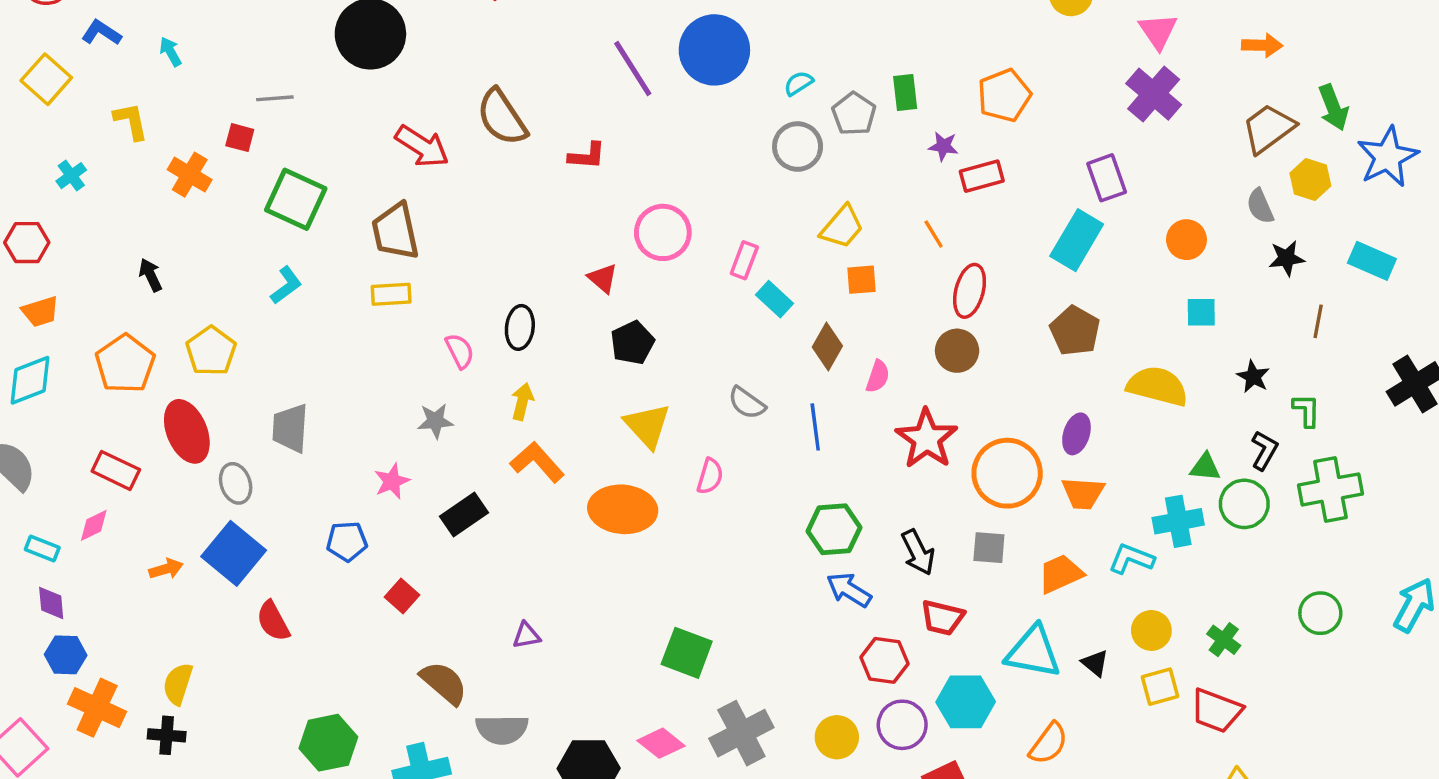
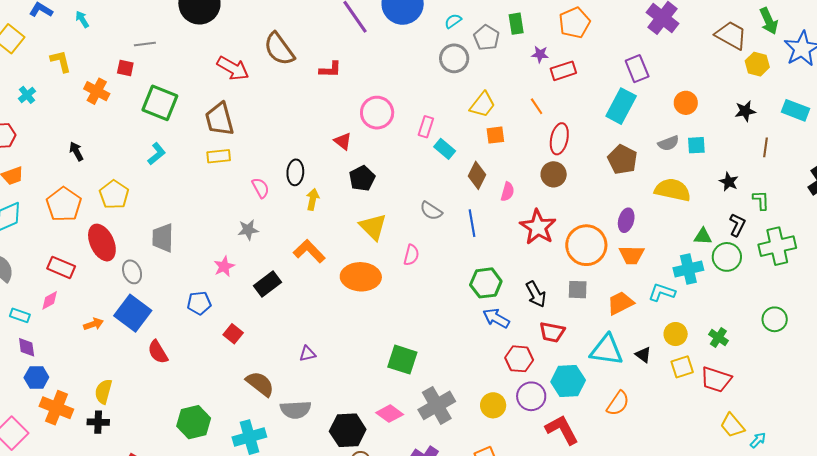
brown trapezoid: (1268, 129) -> (731, 35), turned 68
gray semicircle: (1260, 206) -> (668, 143), moved, turned -85
yellow arrow: (522, 402) -> (313, 199), moved

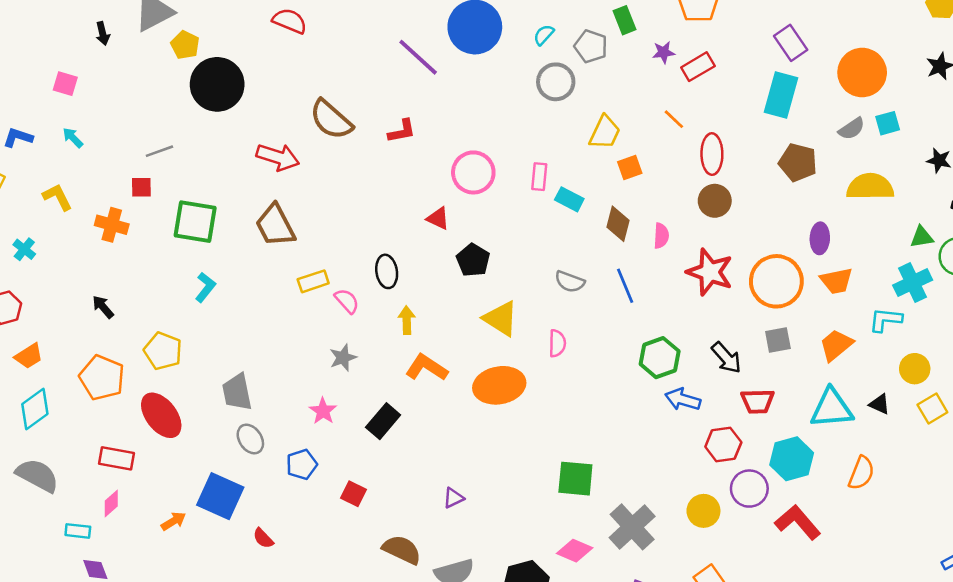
orange circle: (686, 103) -> (862, 73), size x1.6
yellow rectangle: (219, 156) -> (313, 281), moved
yellow arrow: (313, 199) -> (407, 320), moved
gray ellipse: (132, 272) -> (250, 439), moved
red semicircle: (158, 352) -> (263, 538), size x0.7

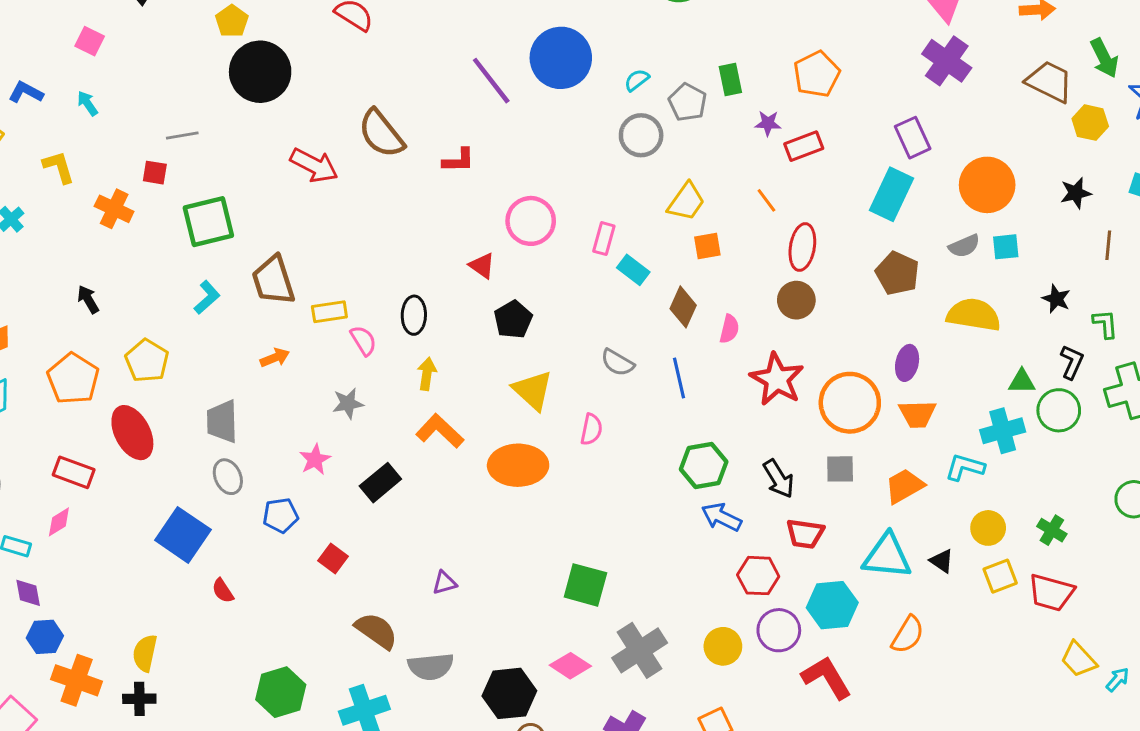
green square: (195, 222) -> (208, 222), turned -33
brown trapezoid: (275, 225) -> (273, 280), moved
orange arrow: (173, 521) -> (275, 358), moved

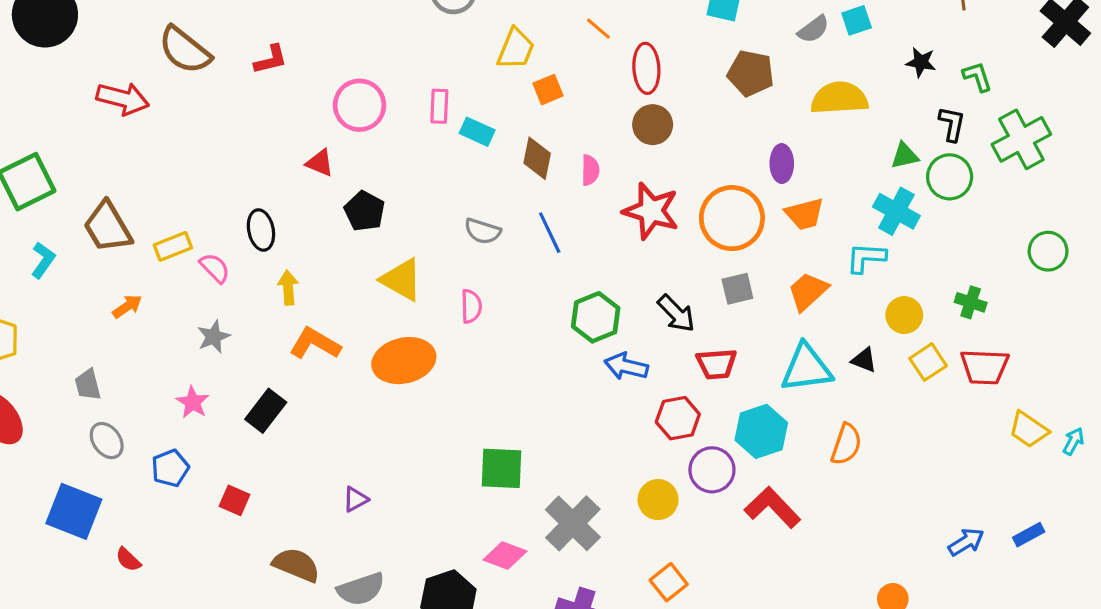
gray trapezoid: (222, 421) -> (88, 385), size x0.7
cyan cross: (1003, 431) -> (896, 211), turned -33

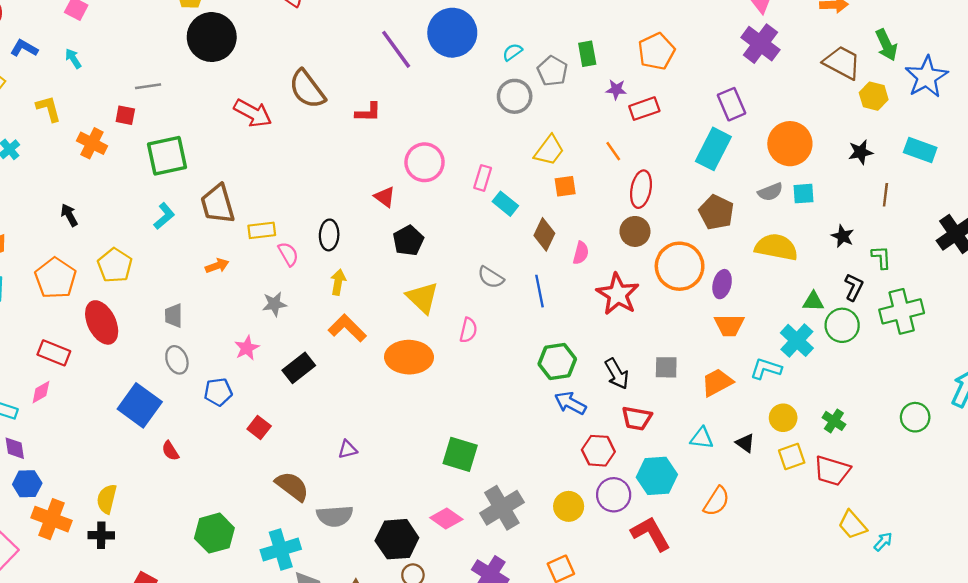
orange circle: (732, 218) -> (680, 266), moved
green circle: (1048, 251) -> (915, 417), moved
cyan triangle: (806, 368) -> (702, 438), size x0.6

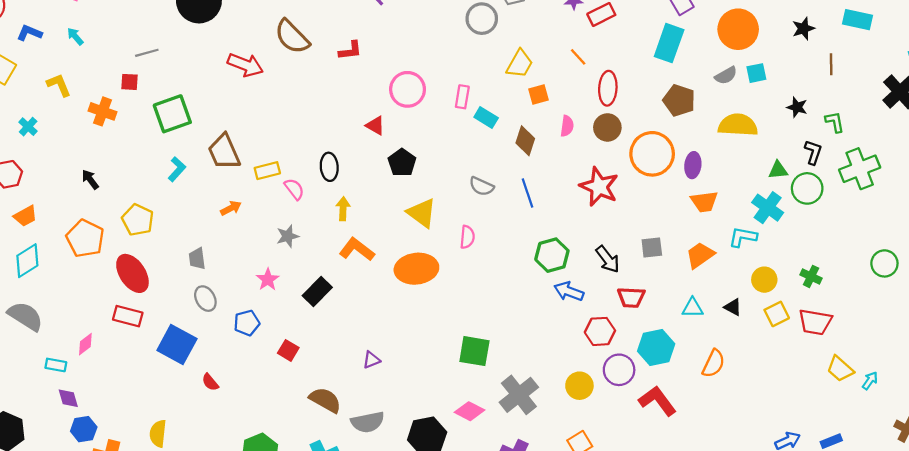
pink semicircle: (581, 253) -> (567, 126), moved
red rectangle: (54, 353) -> (128, 316), moved

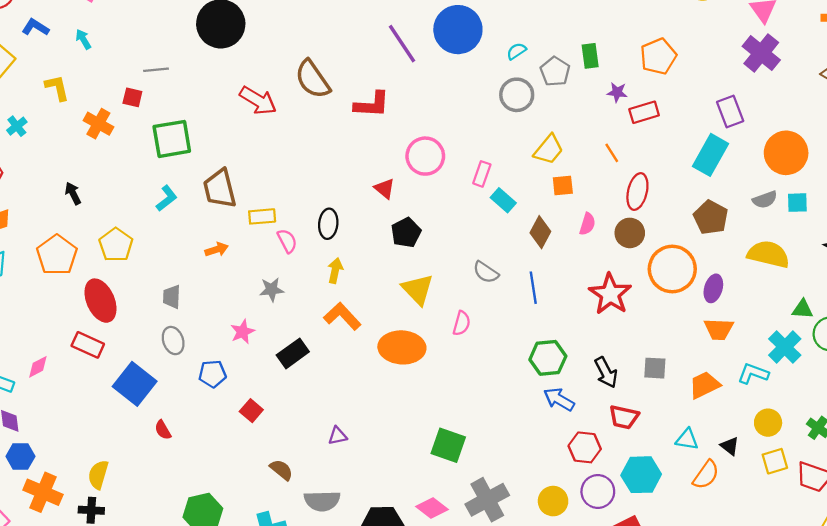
red L-shape: (350, 50) -> (372, 104), size x1.4
orange semicircle: (714, 363) -> (706, 475), moved
brown semicircle: (325, 400) -> (281, 470), size x0.7

